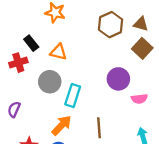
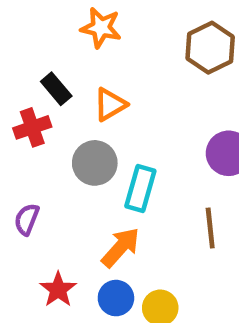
orange triangle: (59, 52) -> (110, 104), turned -42
brown line: (99, 128) -> (210, 228), moved

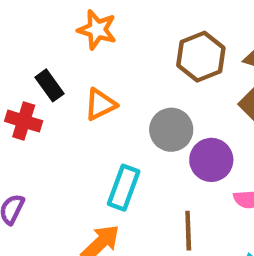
red cross: (32, 127) -> (24, 121), turned 32
gray circle: (95, 163) -> (171, 130), moved

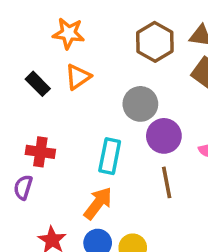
orange triangle: (100, 104) -> (78, 77), moved
red cross: (24, 121) -> (40, 152), moved
purple circle: (211, 160) -> (164, 136), moved

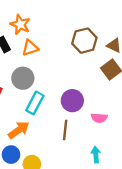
orange star: (69, 33) -> (20, 24), moved
gray circle: (140, 104) -> (23, 78), moved

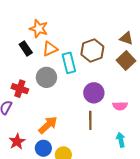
brown hexagon: (84, 41) -> (92, 50), moved
cyan rectangle: (35, 103) -> (69, 63), moved, turned -36

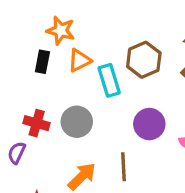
black rectangle: (26, 49) -> (42, 62), turned 48
gray circle: (46, 77) -> (77, 122), moved
brown line: (90, 120) -> (123, 167), moved

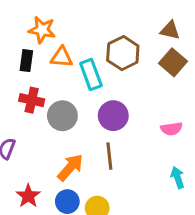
orange triangle: (79, 60) -> (62, 57), turned 35
red cross: (37, 123) -> (32, 100), moved
purple circle: (149, 124) -> (113, 116), moved

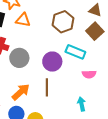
cyan rectangle: (91, 75) -> (75, 52), moved, turned -54
cyan arrow: (178, 177) -> (82, 104), moved

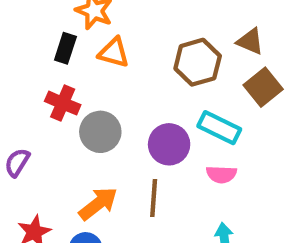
brown triangle: (95, 10) -> (250, 41), moved
pink semicircle: (89, 74) -> (221, 174), moved

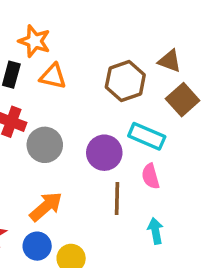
pink semicircle: (221, 174) -> (150, 176), turned 75
brown line: (154, 198) -> (117, 199), moved

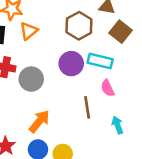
orange triangle: (53, 76) -> (29, 31), turned -42
purple circle: (104, 153) -> (71, 64), moved

